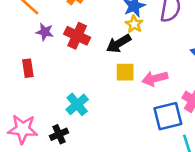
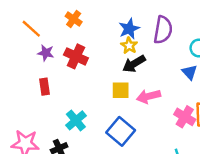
black arrow: (119, 44) -> (134, 64), moved
red rectangle: (28, 68) -> (45, 87), moved
blue square: (168, 116) -> (121, 131), moved, turned -36

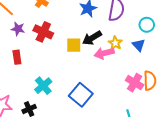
yellow star: (129, 46) -> (115, 43), moved
yellow square: (121, 90) -> (74, 45), moved
pink arrow: (148, 96) -> (104, 53), moved

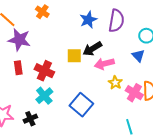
purple star: (18, 29) -> (19, 40), size x1.6
red cross: (43, 32) -> (44, 71), moved
yellow star: (115, 43) -> (115, 83), moved

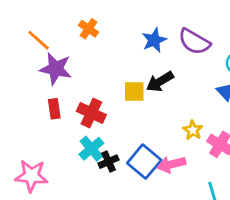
purple semicircle: (116, 21) -> (194, 42), turned 110
pink arrow: (104, 64) -> (171, 164), moved
black cross: (30, 119) -> (109, 162), moved

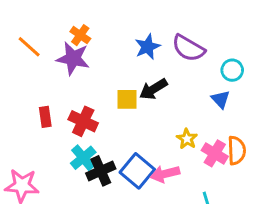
purple star: (56, 69) -> (73, 58), moved
black cross: (109, 162) -> (101, 171), size x1.4

